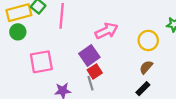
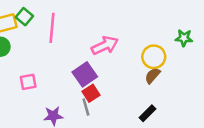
pink square: (41, 62) -> (28, 82), size x0.6
brown semicircle: (146, 67) -> (153, 76), moved

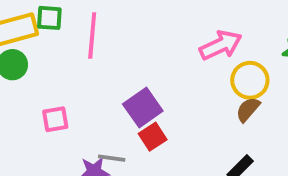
green square: (24, 17) -> (49, 18), turned -36
pink arrow: (105, 45) -> (221, 45), moved
gray line: (86, 107) -> (112, 158), moved, turned -66

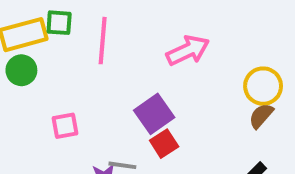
pink arrow: (221, 45) -> (188, 50), moved

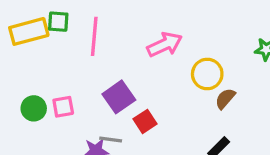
green circle: (21, 70) -> (34, 108), moved
yellow circle: (263, 86) -> (207, 74), moved
purple square: (154, 114) -> (119, 97), moved

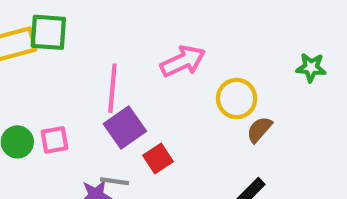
green square: (58, 22) -> (48, 32), size x1.4
pink line: (94, 36) -> (112, 88), moved

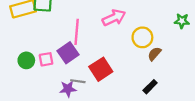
purple square: (125, 127) -> (68, 53), moved
red square: (158, 159) -> (101, 69), size x1.5

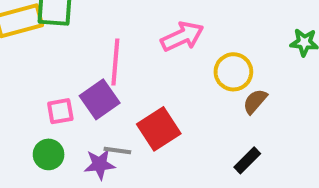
green circle: (26, 60) -> (49, 154), moved

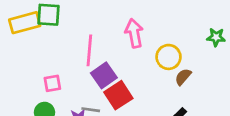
pink arrow: (182, 36) -> (134, 33), turned -76
purple square: (100, 99) -> (104, 75), moved

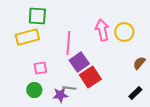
yellow rectangle: (25, 23) -> (27, 37), moved
yellow circle: (169, 57) -> (124, 32), moved

